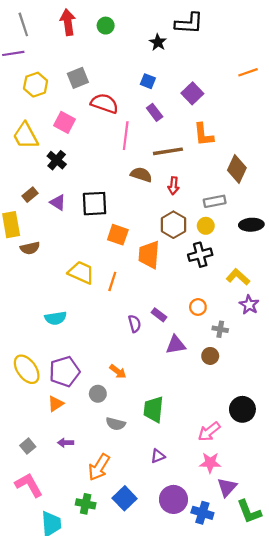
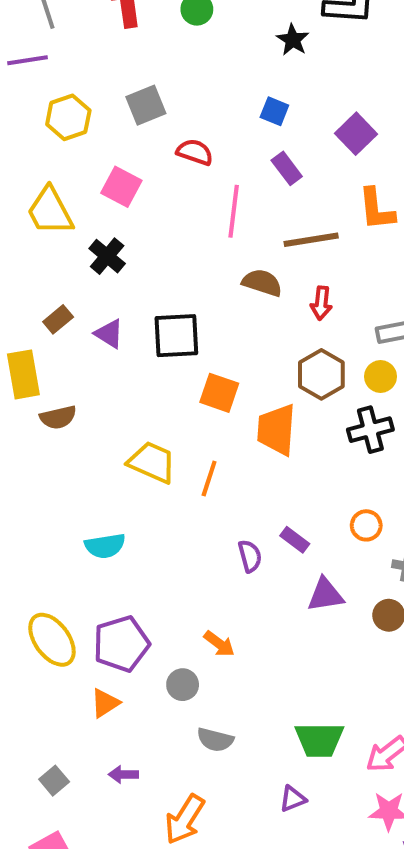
red semicircle: (105, 103) -> (195, 152), size x0.7
green trapezoid: (153, 409) -> (319, 740), moved, turned -96

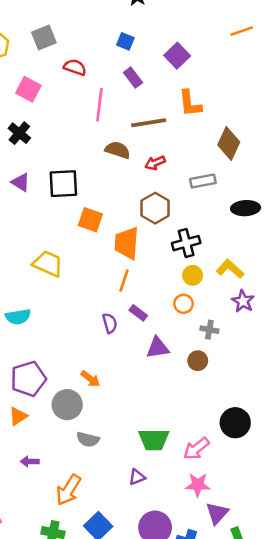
red arrow: (321, 303) -> (155, 163), turned 60
yellow circle: (381, 377) -> (193, 275), moved
orange line: (209, 479) -> (124, 281), moved
gray circle: (183, 685) -> (67, 405), size x1.5

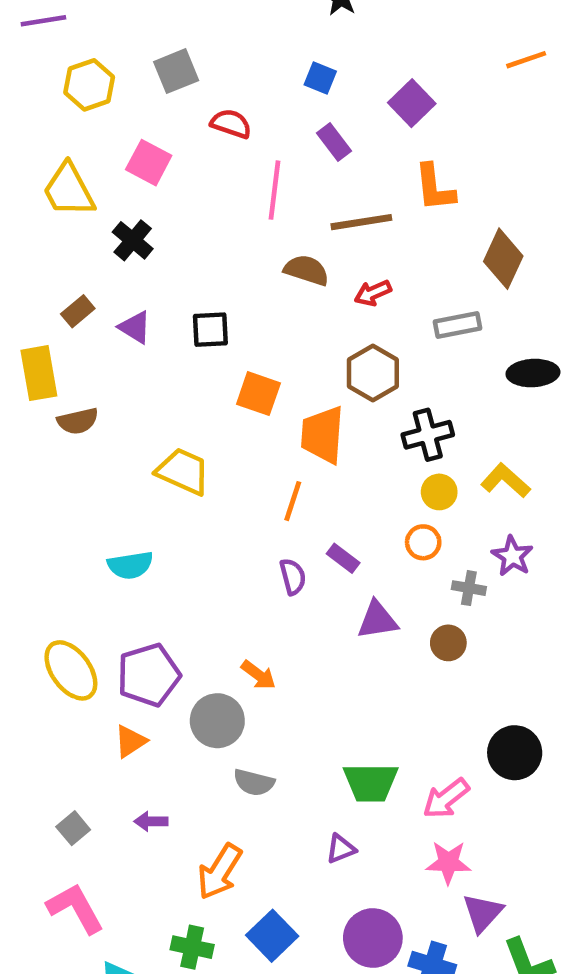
black square: (63, 184) -> (210, 330), size x0.7
orange line: (124, 281) -> (293, 501), moved
purple star: (243, 301) -> (512, 556), moved

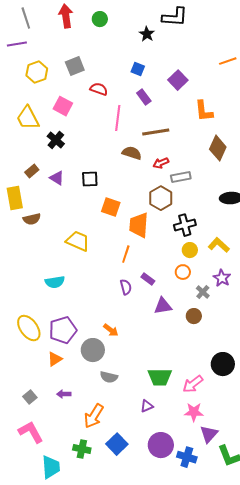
orange L-shape: (435, 188) -> (204, 111), moved
gray rectangle: (457, 325) -> (181, 177), moved
gray cross: (469, 588) -> (203, 292), turned 32

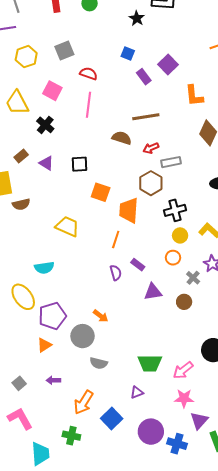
purple rectangle: (144, 97) -> (144, 77), moved
pink line: (118, 118) -> (89, 105), moved
yellow ellipse: (29, 328) -> (23, 297), moved
blue square: (117, 444) -> (112, 418), moved

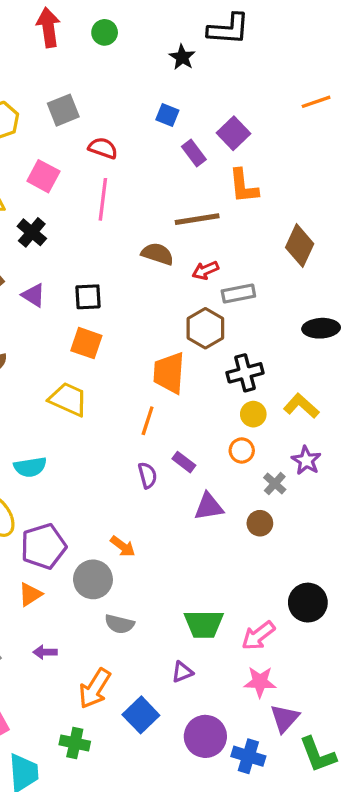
orange L-shape: (194, 96) -> (243, 186), moved
orange square: (101, 192) -> (86, 343), moved

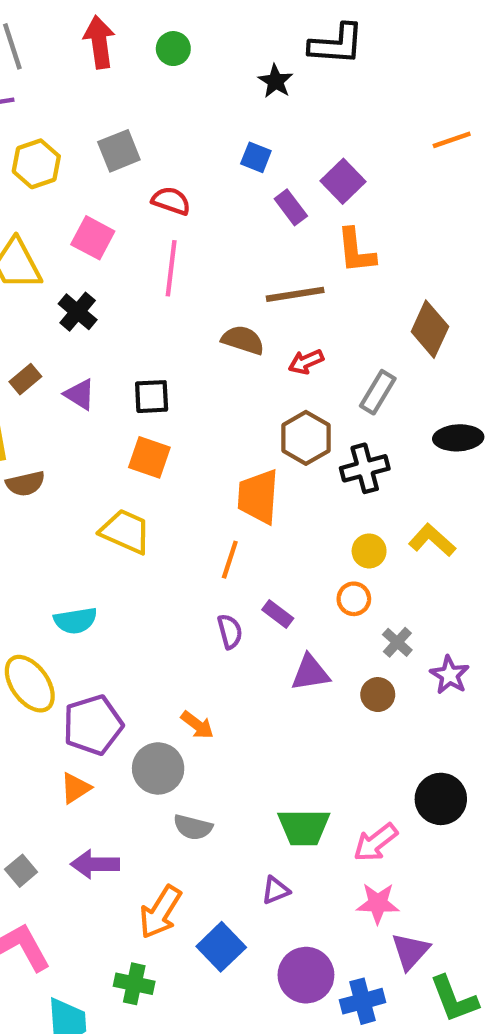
gray rectangle: (238, 294) -> (378, 392), moved, turned -48
black cross: (245, 373) -> (365, 468), moved
purple star: (306, 460) -> (450, 675), moved
purple arrow: (45, 652) -> (95, 864), size x1.5
blue cross: (248, 756) -> (363, 1001), turned -32

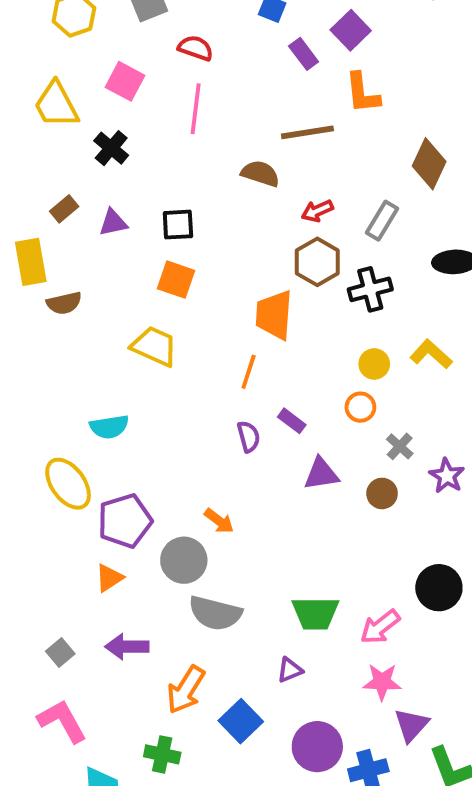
red arrow: (306, 362) -> (317, 211), moved
purple triangle: (80, 394) -> (113, 223), turned -44
gray semicircle: (193, 827) -> (215, 613), size x1.5

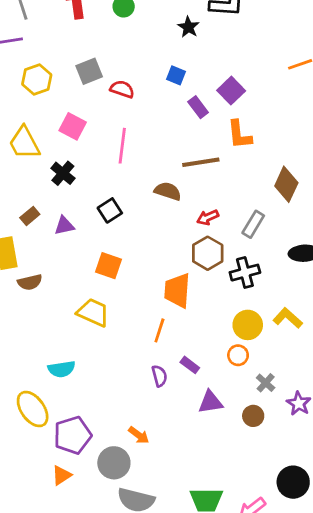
red semicircle: (196, 48) -> (122, 89), moved
black square: (178, 225) -> (110, 210), moved, turned -30
yellow circle: (374, 364) -> (248, 325), size x1.4

